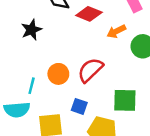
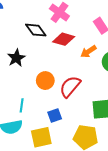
orange circle: (58, 74) -> (45, 81), moved
blue square: (79, 106) -> (55, 116), moved, turned -32

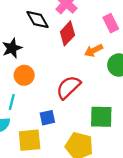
red diamond: (64, 39) -> (67, 33), turned -70
orange circle: (45, 81) -> (24, 75), moved

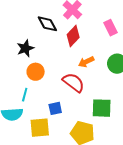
orange arrow: (94, 50) -> (86, 62), moved
red semicircle: (68, 87) -> (73, 82), turned 80

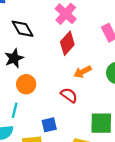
black diamond: (47, 24) -> (23, 29), moved
red semicircle: (73, 82) -> (69, 95), size x0.7

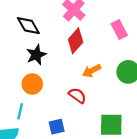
black star: (14, 58) -> (36, 55), moved

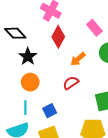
pink rectangle: (119, 30) -> (94, 28), moved
red semicircle: (77, 95) -> (71, 83), turned -56
blue square: (57, 127) -> (50, 111), moved

